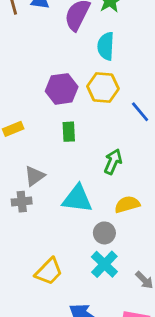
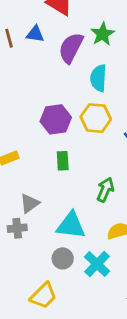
gray circle: (104, 233) -> (63, 258), moved
cyan cross: (104, 264) -> (97, 264), moved

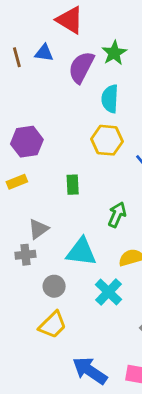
purple hexagon: (56, 119) -> (27, 142), moved
gray circle: (63, 258) -> (54, 286), moved

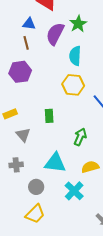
brown line: (17, 57) -> (26, 43), moved
purple hexagon: (27, 142) -> (20, 72), moved
gray triangle: (38, 229) -> (23, 135), moved, turned -35

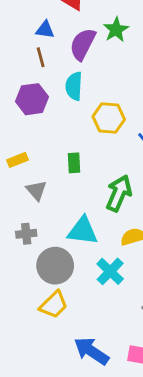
cyan semicircle: (75, 56) -> (74, 86), moved
green arrow: (80, 137) -> (119, 193), size x1.4
gray circle: (36, 187) -> (55, 266), size x1.6

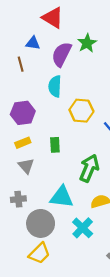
brown line: (41, 57) -> (21, 64), moved
purple hexagon: (32, 99) -> (23, 113), moved
yellow rectangle: (18, 160) -> (23, 143), moved

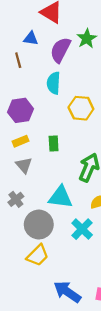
gray cross: (18, 199) -> (16, 199), turned -32

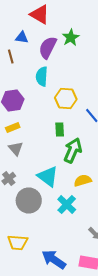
green rectangle: (54, 144) -> (60, 130), moved
cyan triangle: (60, 197) -> (48, 176), turned 30
yellow trapezoid: (38, 255) -> (18, 242), moved, turned 50

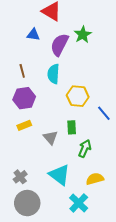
brown line: (11, 56) -> (22, 71), moved
gray triangle: (16, 148) -> (50, 137), moved
green arrow: (73, 150) -> (85, 149), size x0.7
gray circle: (29, 200) -> (27, 203), moved

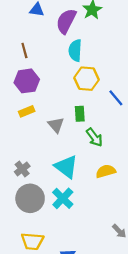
cyan semicircle: (53, 74) -> (75, 50), moved
green arrow: (85, 149) -> (94, 137), turned 120
cyan cross: (79, 203) -> (63, 198), moved

